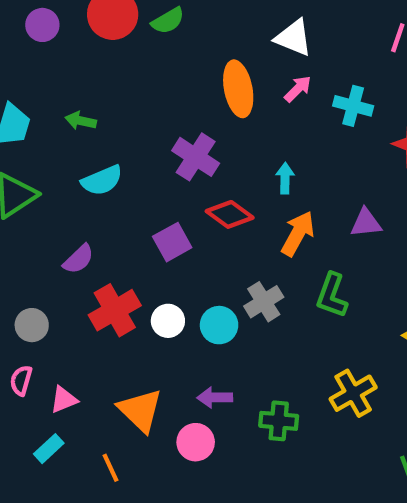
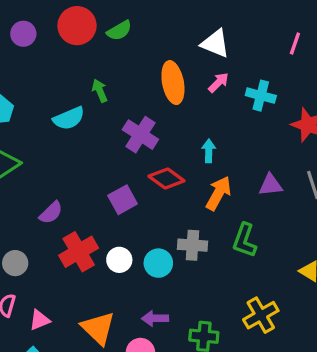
green arrow: (81, 121) -> (100, 91), moved, turned 55
cyan semicircle: (102, 180) -> (69, 118), moved
gray cross: (264, 302) -> (192, 245), turned 36

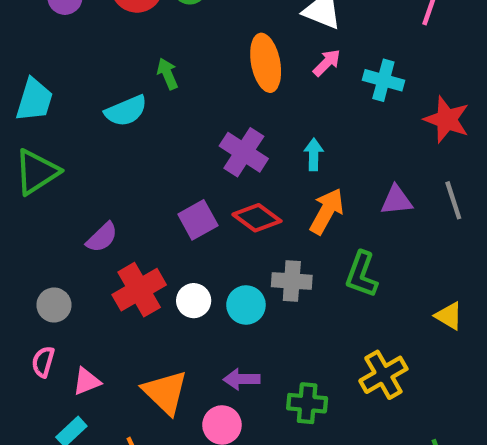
purple cross: (140, 135) -> (244, 152), moved
red diamond: (166, 179) -> (257, 218), moved

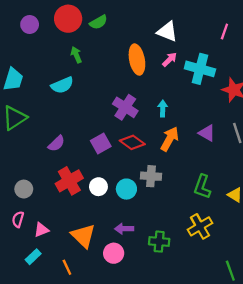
green arrow: (167, 74) -> (76, 55), moved
cyan cross: (383, 80) -> (200, 69), size x1.4
purple triangle: (397, 200) -> (207, 133), turned 36
purple semicircle: (102, 237) -> (56, 144), moved
green L-shape: (362, 274) -> (202, 187), moved

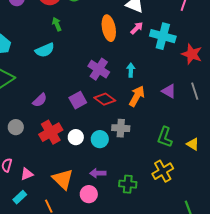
gray circle: (24, 189) -> (16, 127), moved

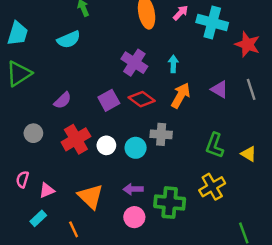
green cross: (128, 184) -> (170, 203), size x1.4
pink circle: (89, 194) -> (134, 217), moved

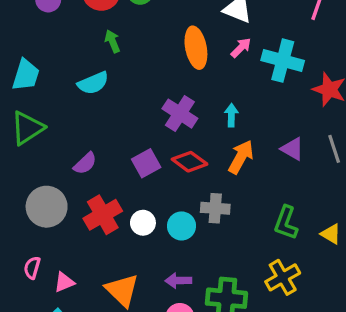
gray circle: (33, 133) -> (47, 207), size x1.6

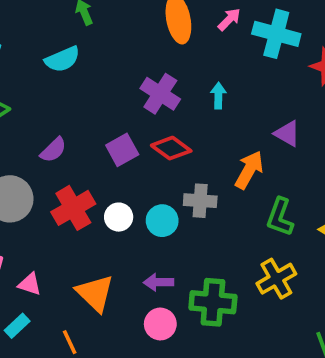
orange arrow: (241, 157) -> (249, 170), moved
pink triangle: (64, 282) -> (30, 284), turned 40

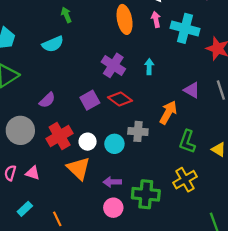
pink arrow: (229, 19) -> (156, 19), turned -56
pink triangle: (30, 284) -> (33, 173), moved
orange triangle: (95, 293) -> (79, 168), moved

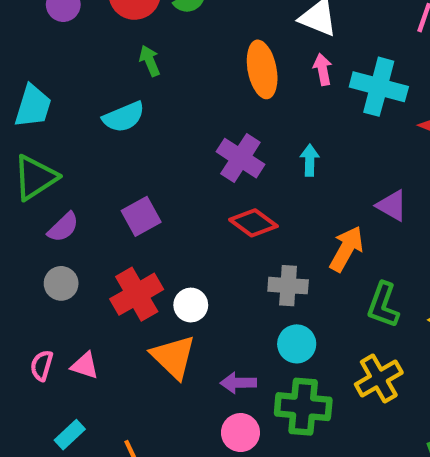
purple semicircle: (47, 100) -> (63, 227), moved
purple square: (90, 100) -> (141, 216), moved
gray circle: (20, 130) -> (61, 283), size x0.6
cyan circle: (114, 144) -> (297, 344), moved

